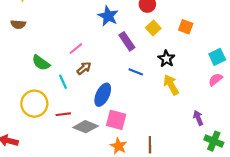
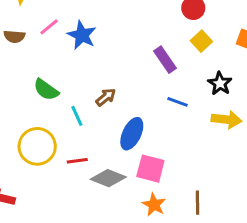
blue star: (108, 16) -> (82, 35), moved
pink line: (76, 49) -> (49, 27), moved
yellow arrow: (171, 85) -> (226, 120), turned 126

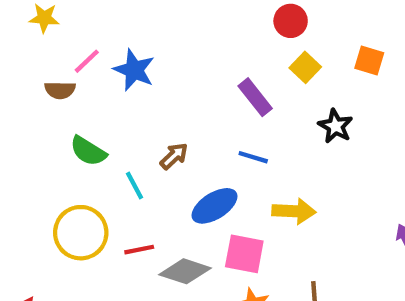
brown semicircle: (14, 36) -> (60, 90), moved
blue line: (178, 102) -> (253, 157), moved
yellow arrow: (226, 120) -> (294, 211), moved
blue ellipse: (132, 134) -> (215, 206), turned 36

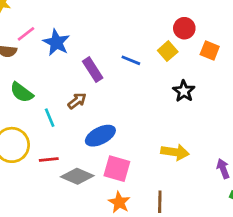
red circle: (291, 21) -> (184, 28), moved
purple rectangle: (255, 97) -> (93, 70), moved
blue line: (253, 157) -> (131, 60), moved
yellow arrow: (294, 211) -> (175, 152), moved

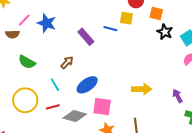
yellow square: (168, 51) -> (126, 18), turned -32
blue line: (131, 60) -> (110, 29), moved
purple rectangle: (93, 70) -> (86, 37), moved
black star: (184, 91) -> (165, 32), moved
cyan line: (50, 118) -> (55, 85), moved

